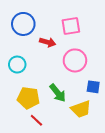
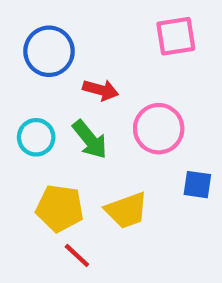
pink square: (71, 26) -> (176, 36), moved
green arrow: (58, 93) -> (90, 139), moved
yellow trapezoid: (81, 109) -> (126, 210), moved

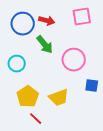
red arrow: (101, 90) -> (47, 21), moved
green arrow: (90, 139) -> (45, 45), moved
yellow pentagon: (60, 208) -> (28, 97), turned 30

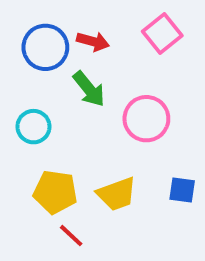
pink square: (82, 17) -> (162, 33), turned -30
blue square: (92, 86) -> (182, 190), moved
yellow pentagon: (28, 97) -> (55, 192), turned -30

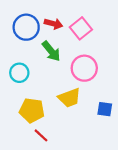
pink square: (162, 33) -> (81, 28), moved
yellow trapezoid: (117, 194) -> (69, 98), moved

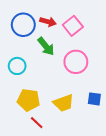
yellow trapezoid: (69, 98) -> (63, 103), moved

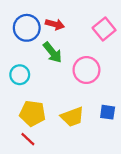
pink square: (73, 26) -> (104, 29), moved
red line: (37, 123) -> (28, 139), moved

